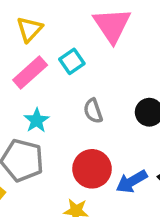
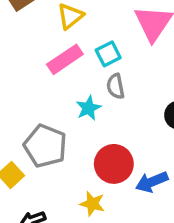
gray semicircle: (93, 111) -> (116, 86), moved
cyan star: (37, 120) -> (88, 108), moved

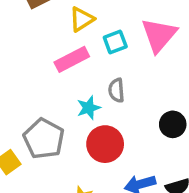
cyan square: (108, 54) -> (115, 42), moved
red circle: (114, 164) -> (105, 144), moved

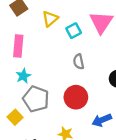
pink rectangle: (72, 59) -> (18, 46), moved, turned -50
cyan star: (89, 108) -> (23, 76), moved

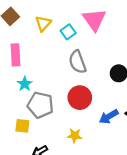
gray semicircle: (79, 62) -> (77, 62), size x1.5
yellow square: (15, 117) -> (22, 126), turned -32

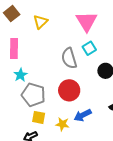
cyan square: (68, 32) -> (89, 48), moved
blue arrow: (109, 117) -> (83, 115), moved
yellow square: (22, 126) -> (39, 117), moved

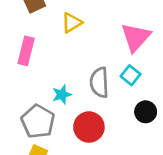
cyan square: (89, 48) -> (130, 75), turned -32
cyan star: (20, 75) -> (62, 95), moved

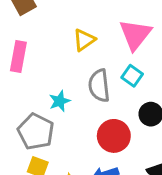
yellow triangle: (72, 23) -> (84, 40), moved
red circle: (89, 127) -> (114, 136), moved

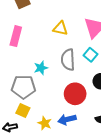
yellow triangle: (84, 40) -> (60, 28), turned 42
gray pentagon: (36, 132) -> (23, 87), turned -30

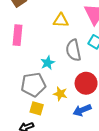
yellow star: (45, 123) -> (60, 94), moved

